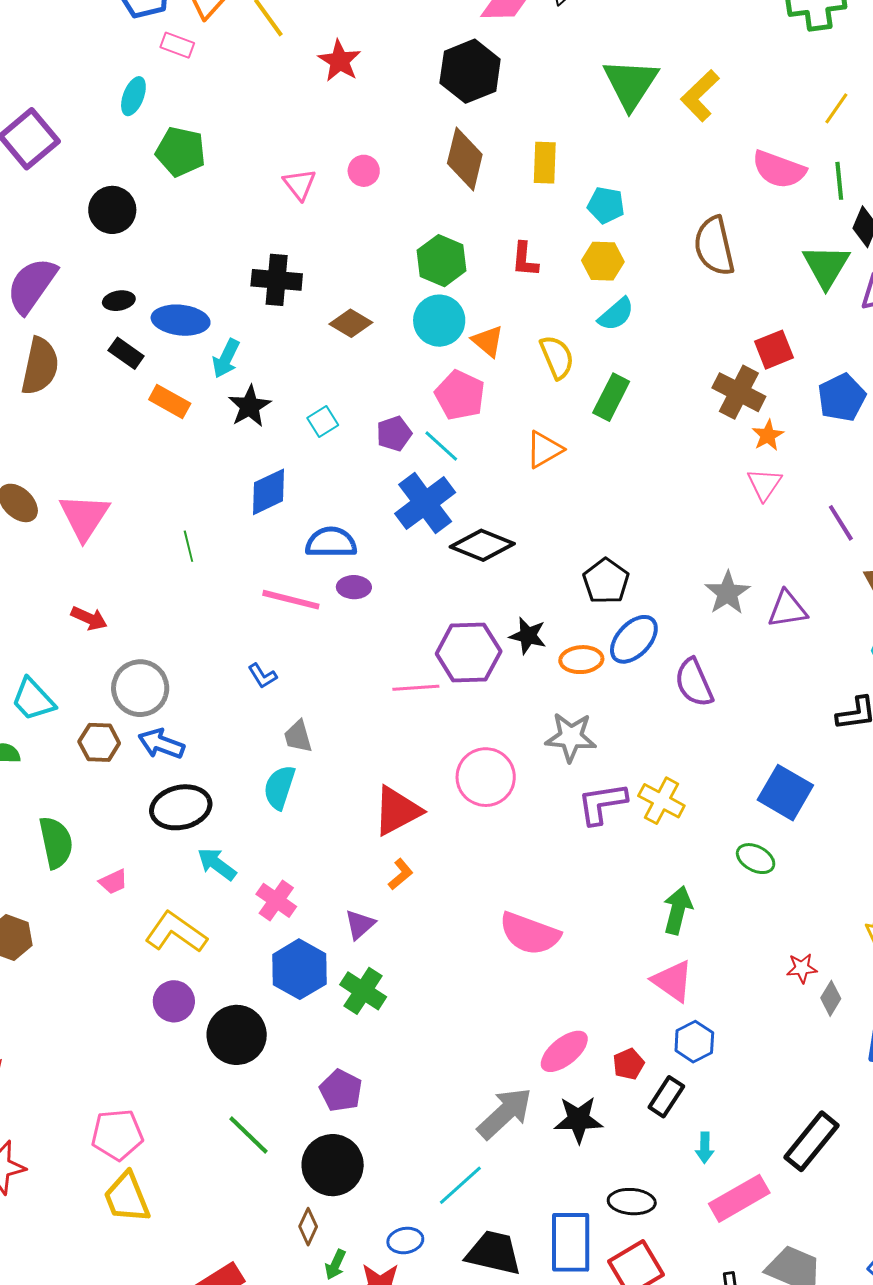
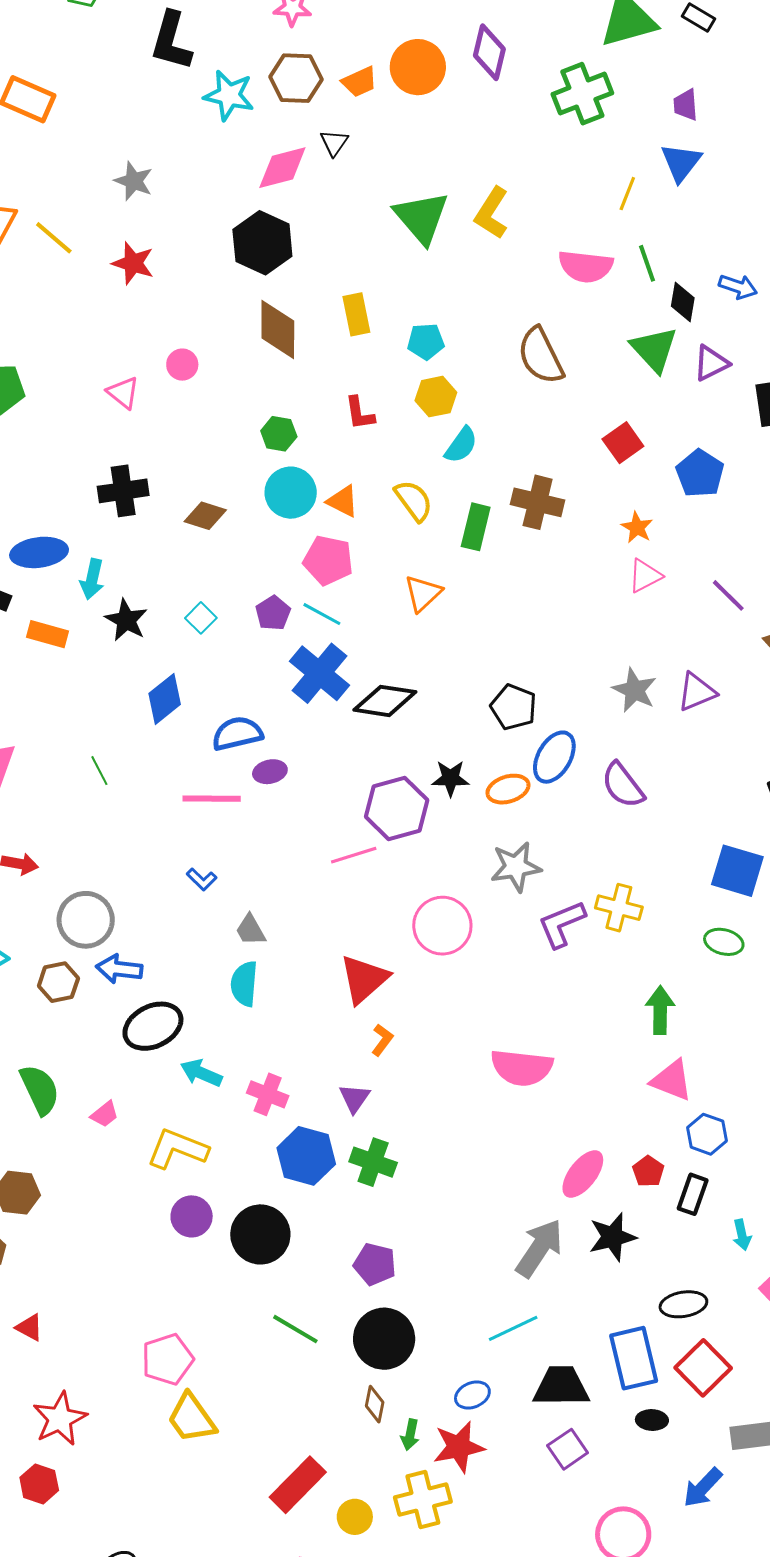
green hexagon: (441, 261) -> (279, 434), size x0.7
brown cross: (739, 392) -> (538, 502), moved
pink triangle: (764, 484) -> (645, 576), turned 42
cyan line: (460, 1185) -> (513, 1328), turned 30

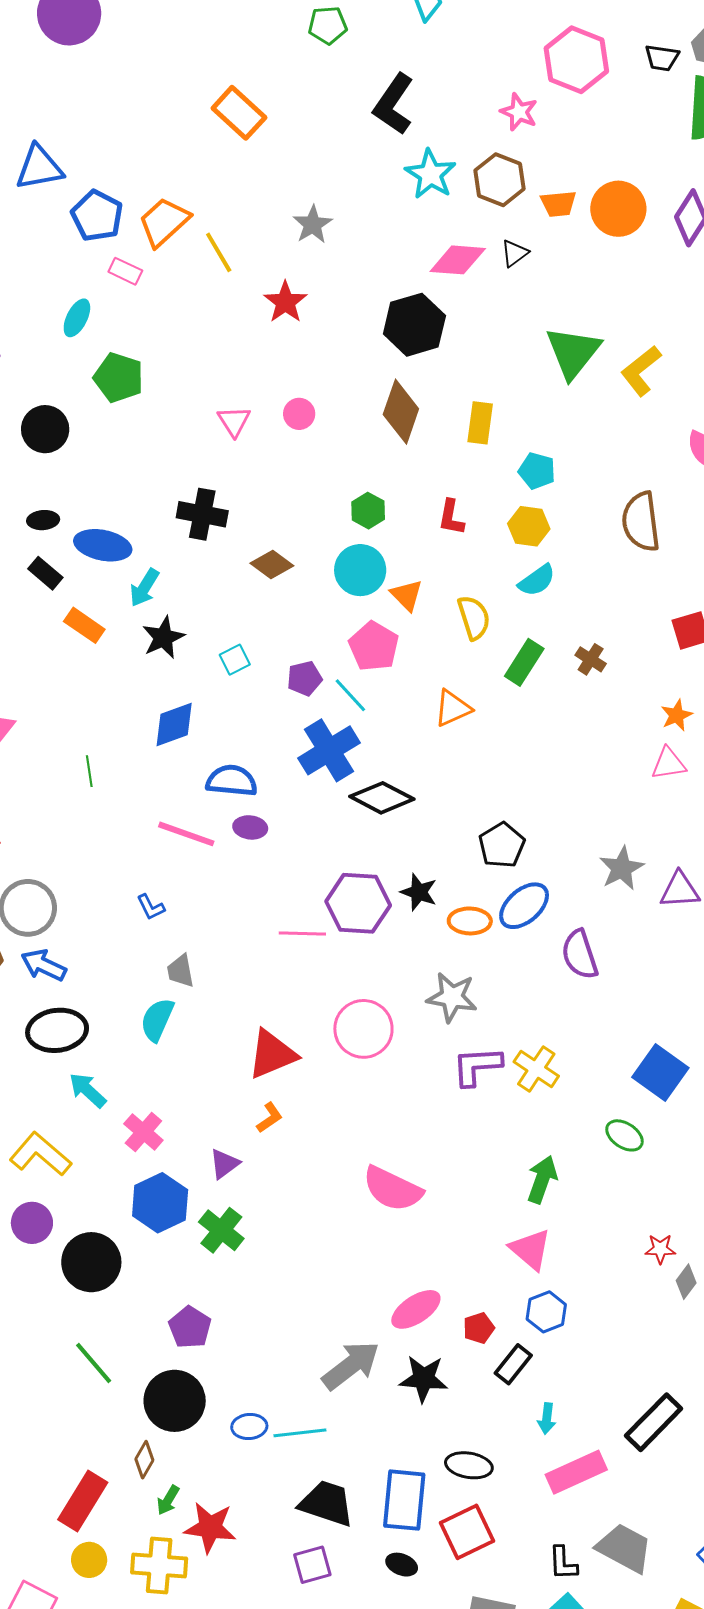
brown cross: (538, 502) -> (591, 659), size x0.6
blue ellipse: (472, 1395) -> (249, 1427), moved
red rectangle: (298, 1485) -> (83, 1501), moved, turned -32

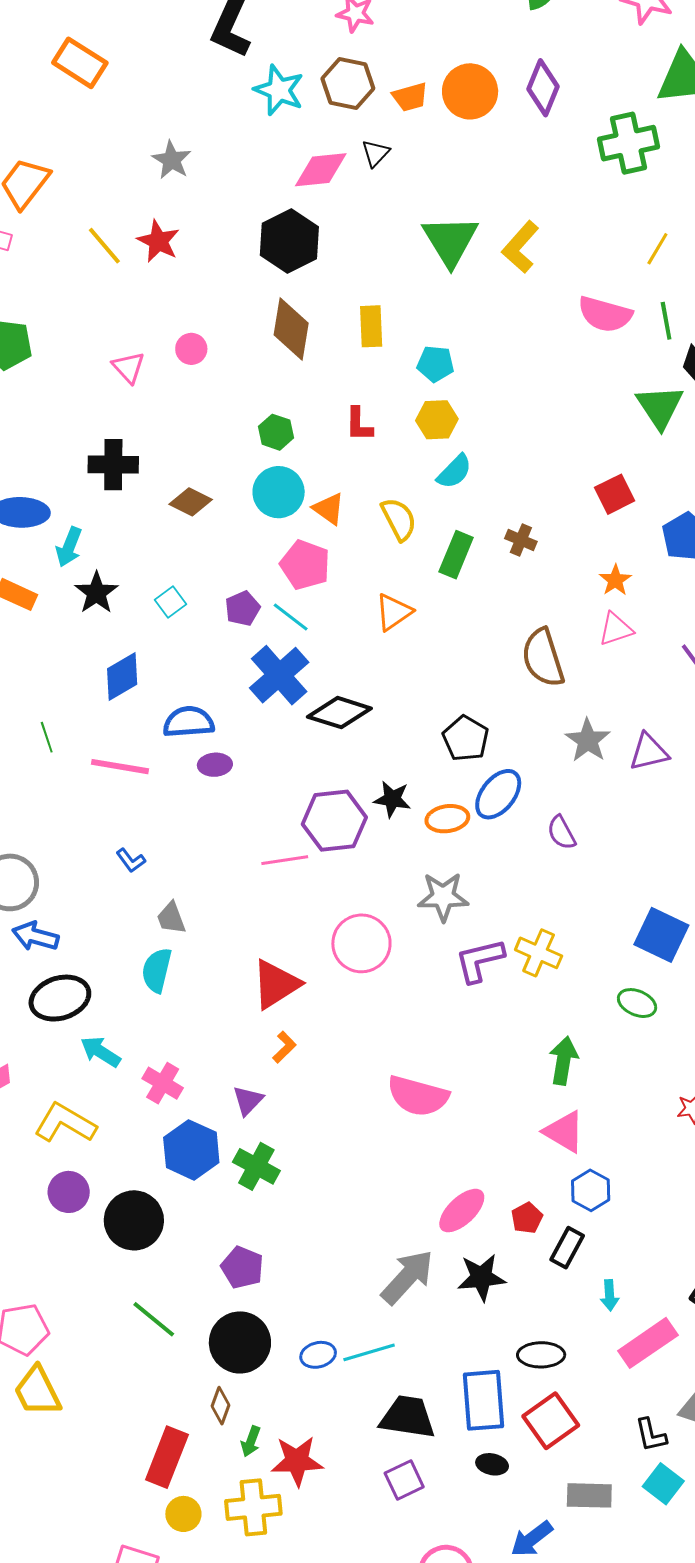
yellow line: (219, 252) -> (104, 246), moved
brown semicircle: (641, 522) -> (543, 658), moved
pink line: (186, 834) -> (120, 767), moved
purple semicircle: (580, 955) -> (562, 833), size x0.7

